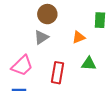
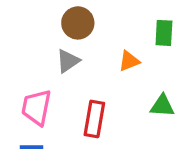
green triangle: (89, 64) -> (162, 106), moved
pink trapezoid: (22, 66) -> (36, 107), turned 145

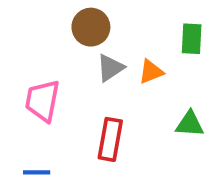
gray triangle: (68, 61) -> (110, 68), moved
pink trapezoid: (36, 107) -> (42, 101), moved

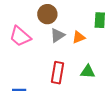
pink trapezoid: (42, 101) -> (20, 36), moved, turned -60
green triangle: (190, 124) -> (88, 72), moved

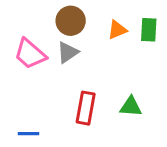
gray triangle: (57, 35) -> (68, 52), moved
orange triangle: (79, 37) -> (117, 30), moved

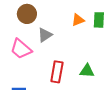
brown circle: (71, 21) -> (27, 14), moved
pink trapezoid: (30, 54) -> (21, 49), moved

